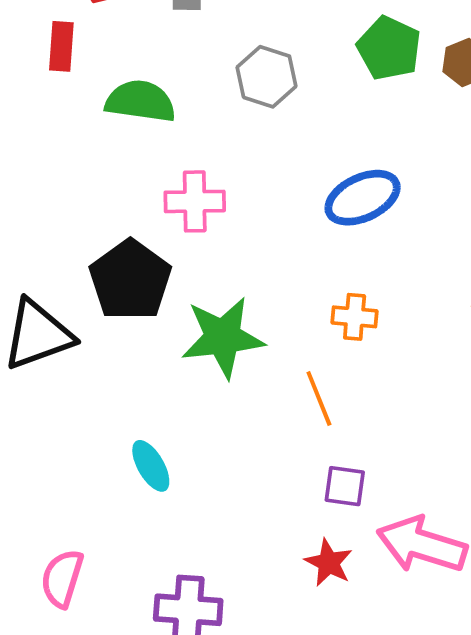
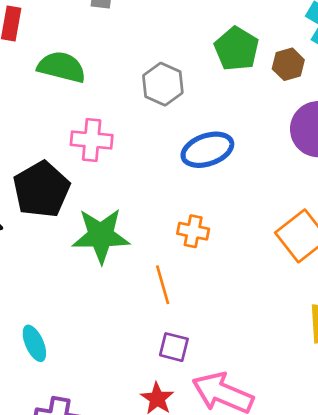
gray hexagon: (267, 77) -> (163, 84), moved
cyan ellipse: (151, 466) -> (34, 343), moved

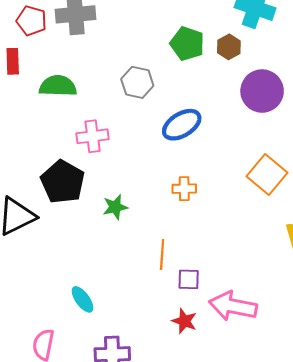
green star: (101, 236) -> (115, 207), size x0.6
orange line: (163, 285) -> (162, 254), moved, turned 32

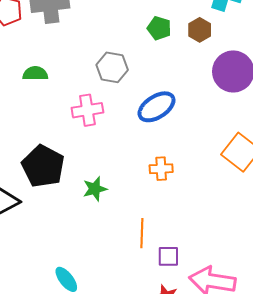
green pentagon: (187, 44) -> (159, 28), size x0.7
green semicircle: (58, 86) -> (35, 74), size x0.7
pink cross: (93, 136) -> (87, 110), moved

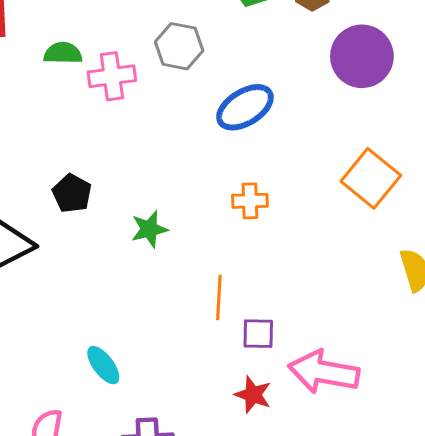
pink cross: (87, 110) -> (112, 76), moved
black pentagon: (43, 166) -> (72, 193), size x0.6

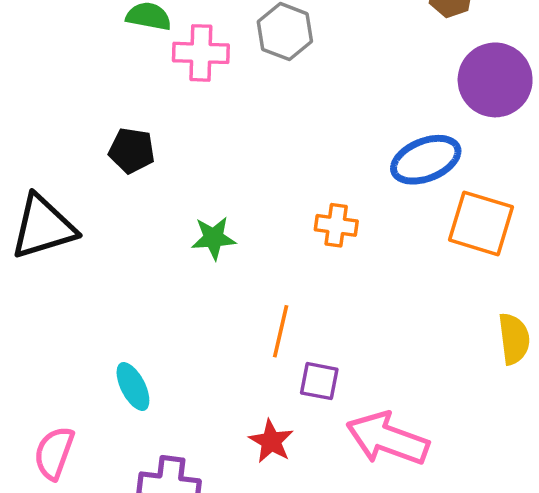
blue ellipse: (245, 107) -> (426, 160), moved
orange square: (371, 178) -> (481, 223), turned -32
black pentagon: (72, 193) -> (132, 151), moved, turned -30
red star: (253, 395) -> (271, 441), moved

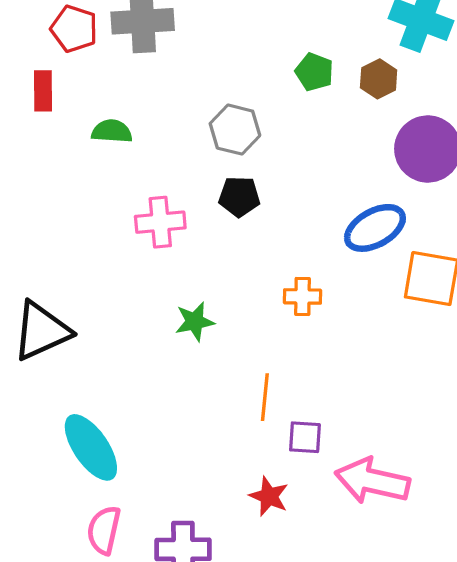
pink cross: (201, 53) -> (160, 222), moved
black pentagon: (132, 151) -> (239, 197), moved
cyan ellipse: (133, 387) -> (91, 447), moved, size x1.6
pink semicircle: (54, 453) -> (104, 530), moved

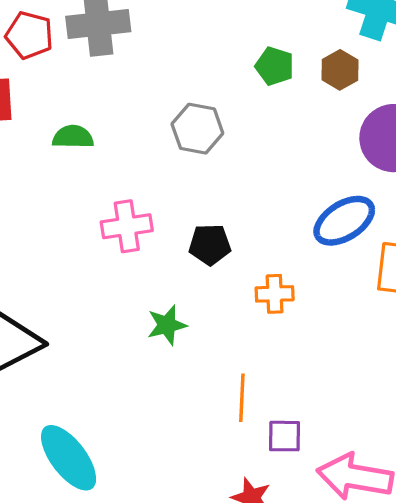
black pentagon: (239, 197) -> (210, 245), moved

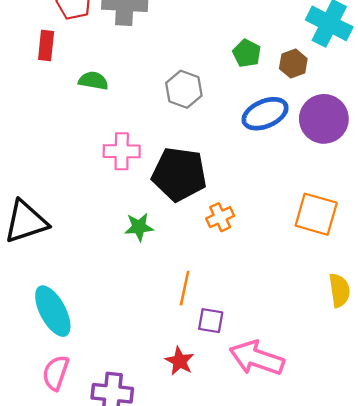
blue ellipse: (344, 221) -> (265, 114), moved
black pentagon: (210, 245) -> (179, 174), size x1.8
orange cross: (275, 294) -> (220, 217), turned -32

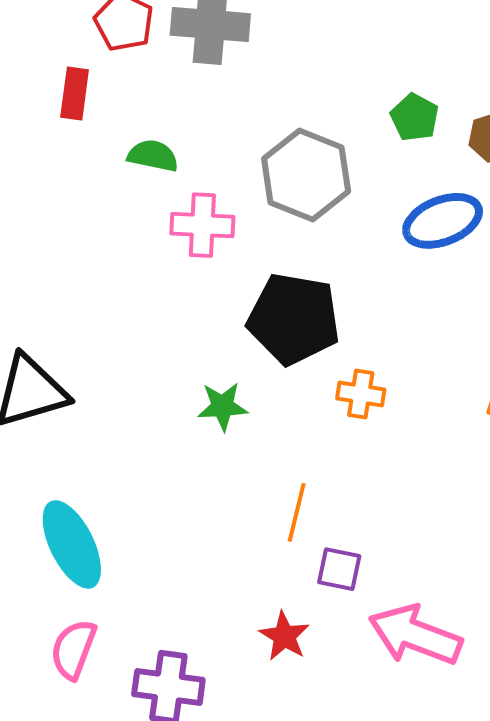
gray hexagon: (184, 89) -> (306, 175), size x1.4
pink cross: (122, 151) -> (202, 225), moved
orange cross: (220, 217) -> (361, 394), turned 32

